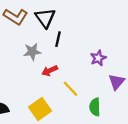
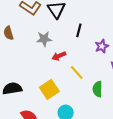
black line: (58, 39) -> (79, 30), moved

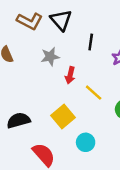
red arrow: (59, 56) -> (70, 75), turned -48

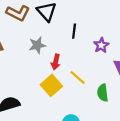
yellow square: (63, 117) -> (51, 85), moved

